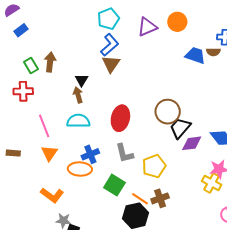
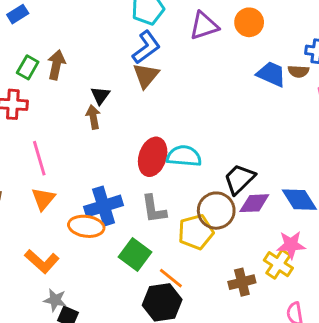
green rectangle: (31, 65) -> (28, 67), turned 56
brown circle: (168, 112) -> (216, 211), moved
cyan semicircle: (78, 121) -> (184, 156), moved
blue cross: (90, 154) -> (104, 206), size x1.4
brown cross: (160, 198) -> (242, 282), moved

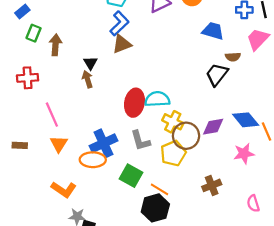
green rectangle: (28, 67) -> (34, 33), moved
brown semicircle: (298, 71) -> (233, 57), moved
brown triangle: (146, 76) -> (122, 44), turned 36
black trapezoid: (239, 179) -> (217, 74), moved
yellow cross: (278, 264) -> (173, 122), moved

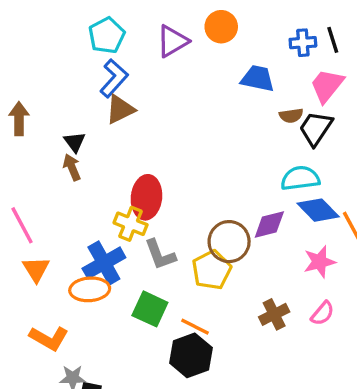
black trapezoid: (217, 74) -> (316, 128), moved
cyan semicircle: (157, 99) -> (300, 178), moved
yellow cross: (173, 122) -> (131, 224), moved
pink semicircle: (253, 203) -> (323, 313), moved, turned -119

